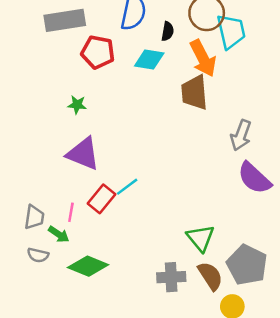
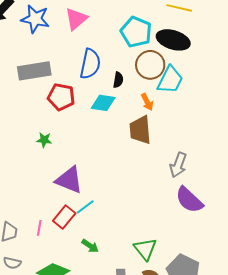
cyan trapezoid: (231, 31) -> (170, 80), turned 40
orange arrow: (203, 58) -> (147, 102), size x0.6
purple triangle: (83, 154) -> (69, 180), moved
green arrow: (59, 234) -> (90, 246), moved

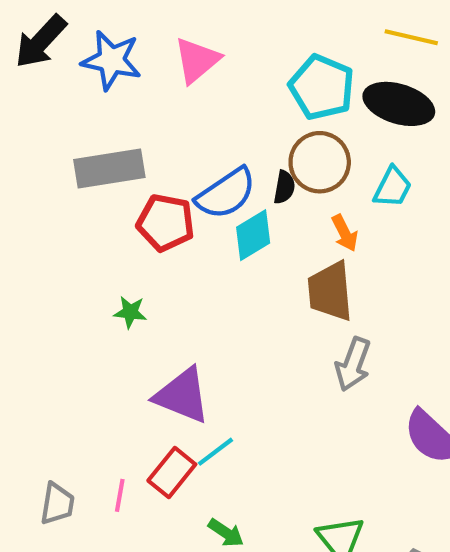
blue semicircle: (90, 64) -> (226, 193), moved, turned 44
brown circle: (150, 65) -> (320, 162), moved
cyan trapezoid: (170, 80) -> (393, 187), size x0.7
cyan diamond: (103, 103) -> (253, 235), turned -40
gray arrow: (178, 165) -> (353, 364), moved

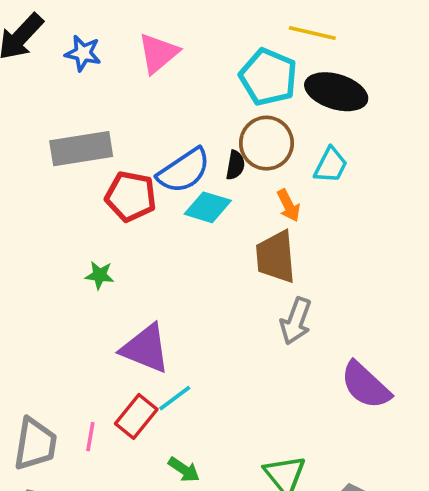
yellow line: (411, 37) -> (312, 33), moved
blue star: (111, 60) -> (83, 53), size x0.7
cyan diamond: (253, 235) -> (208, 207), turned 48
gray trapezoid: (57, 504) -> (35, 444), size x1.4

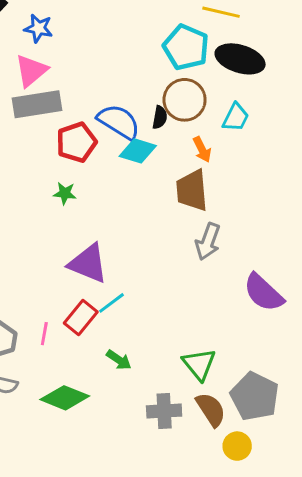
pink triangle: (158, 53) -> (31, 71), moved
blue semicircle: (184, 171) -> (119, 122), turned -114
red pentagon: (131, 196) -> (76, 142), turned -30
green star: (100, 275) -> (65, 193), moved

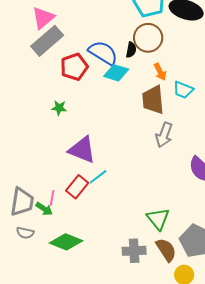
gray rectangle: (37, 104) -> (47, 41), turned -32
cyan trapezoid: (236, 117) -> (183, 90), moved, turned 85
green star: (65, 193) -> (59, 108), moved
green arrow: (119, 360) -> (44, 209), moved

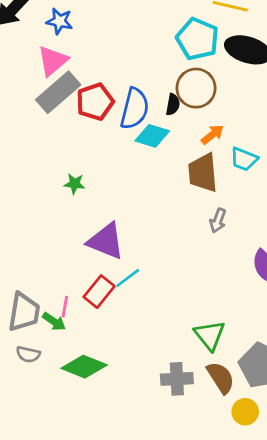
blue semicircle: (103, 53) -> (135, 109), turned 72
red pentagon: (74, 67) -> (95, 102), moved
orange arrow: (160, 72) -> (212, 135), turned -102
gray arrow: (164, 135) -> (218, 221), size x0.7

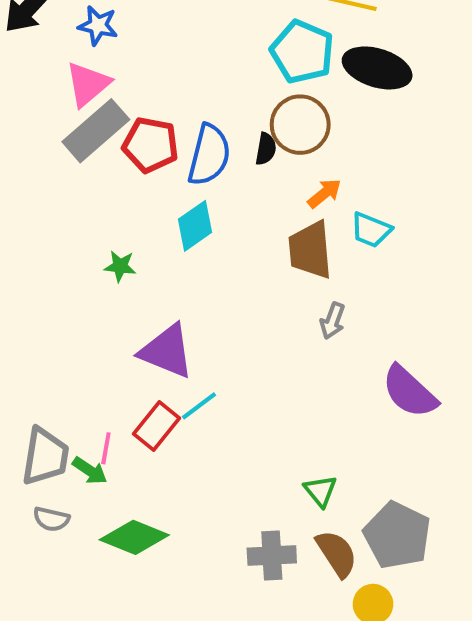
red pentagon: (95, 102) -> (150, 145), turned 30
cyan diamond: (152, 136) -> (195, 226), moved, turned -52
green triangle: (210, 335) -> (320, 491), size x0.7

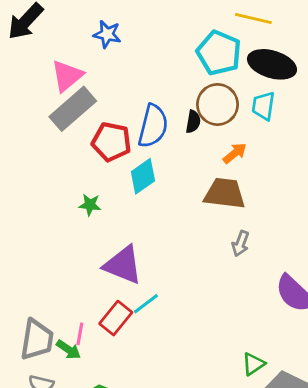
blue star: (98, 25) -> (107, 34), moved
red pentagon: (150, 145) -> (111, 142), moved
cyan trapezoid: (371, 230) -> (263, 106), moved, turned 76
brown trapezoid: (310, 250) -> (225, 193), turned 102
green triangle: (320, 491) -> (253, 364), moved, turned 35

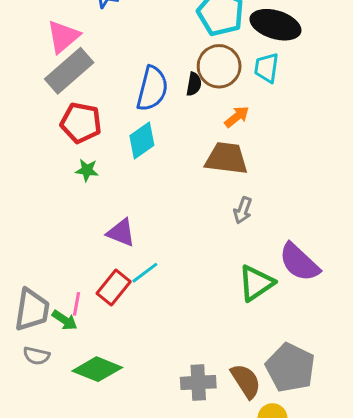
red pentagon: (111, 142) -> (81, 123), moved
purple triangle: (123, 265) -> (121, 233), size x0.7
green triangle: (253, 364) -> (256, 283), moved, size x1.5

